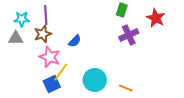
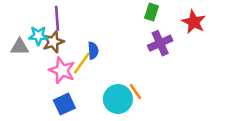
cyan star: (22, 19) -> (38, 36), moved
blue semicircle: (75, 41) -> (93, 51), turned -48
yellow line: (61, 72) -> (82, 63), moved
orange line: (126, 88) -> (135, 92), moved, turned 32

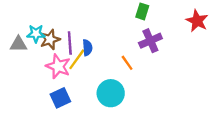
purple line: (57, 18) -> (70, 43), moved
red star: (194, 22) -> (197, 21), moved
orange line: (135, 92) -> (127, 63), moved

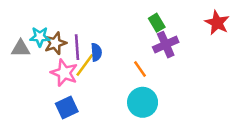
green rectangle: (142, 11) -> (157, 23), moved, turned -49
cyan circle: (111, 93) -> (143, 102), moved

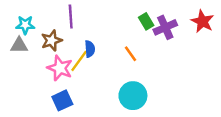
cyan star: (40, 37) -> (25, 25), moved
purple cross: (166, 45) -> (165, 27), moved
purple line: (77, 47) -> (71, 17), moved
orange line: (140, 69) -> (131, 54), moved

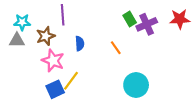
red star: (202, 21) -> (180, 19), turned -30
yellow line: (79, 61) -> (71, 81), moved
cyan circle: (133, 96) -> (136, 85), moved

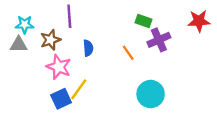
green rectangle: (130, 19) -> (144, 21), turned -40
purple cross: (147, 24) -> (159, 40), moved

